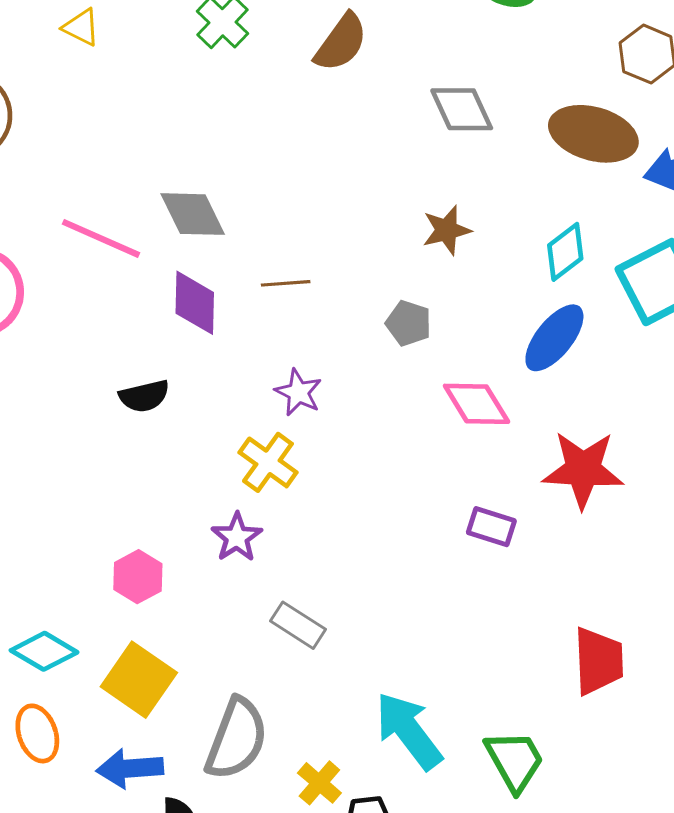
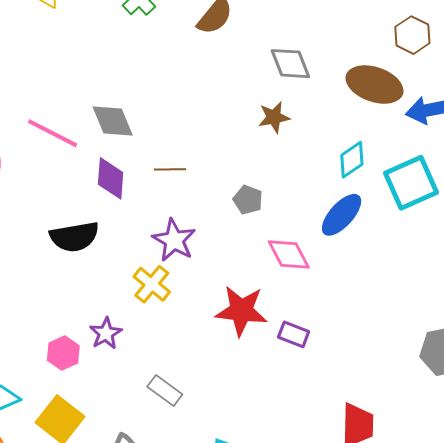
brown star: (447, 230) -> (274, 117), moved
purple star: (298, 392) -> (174, 240), size x1.4
black semicircle: (144, 396) -> (74, 237), size x1.5
red star: (583, 470) -> (241, 311), moved
purple star: (237, 537) -> (106, 333), moved

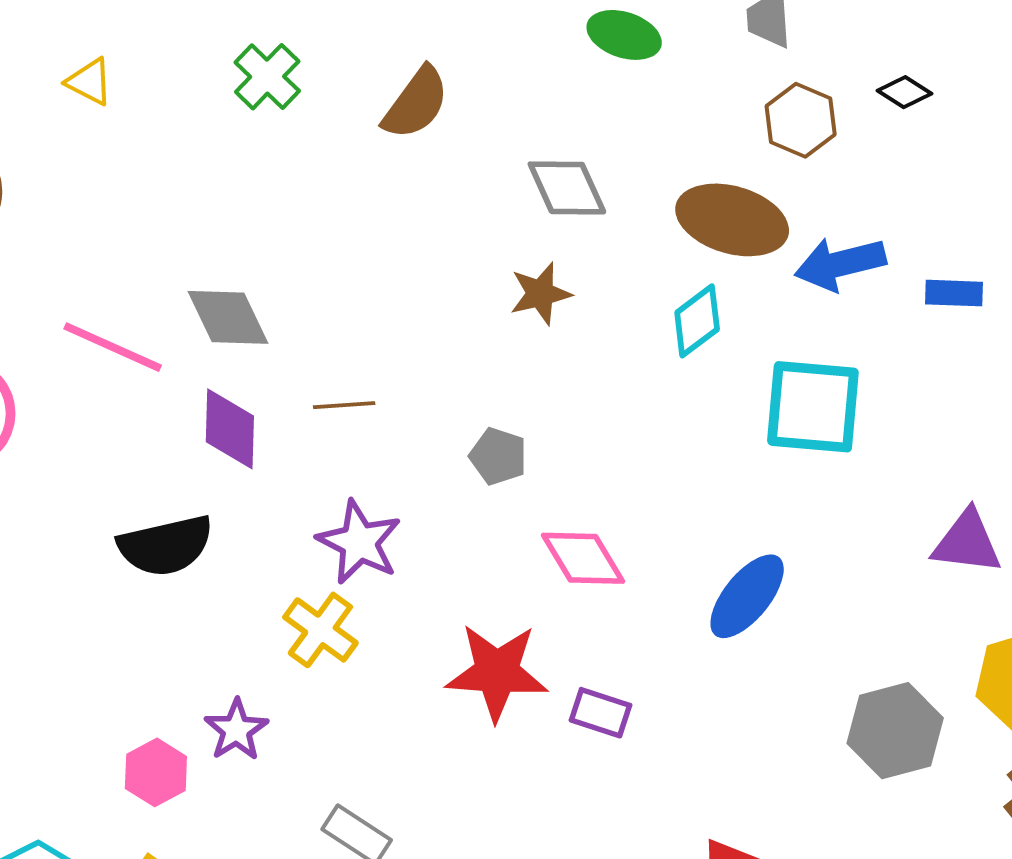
cyan diamond: (352, 160) -> (697, 321), moved
cyan square: (411, 183) -> (813, 407), turned 32
blue ellipse: (342, 215) -> (747, 596), moved

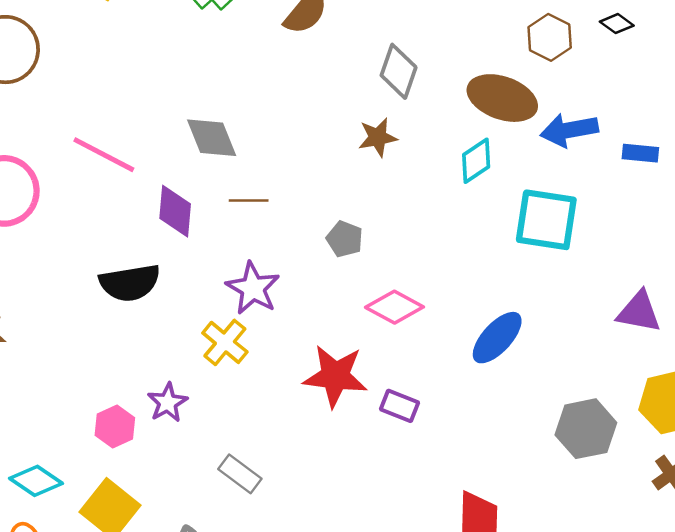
gray diamond: (567, 188) -> (399, 71), turned 40
gray diamond: (228, 317) -> (212, 138), moved
pink diamond: (583, 558) -> (394, 307), turned -34

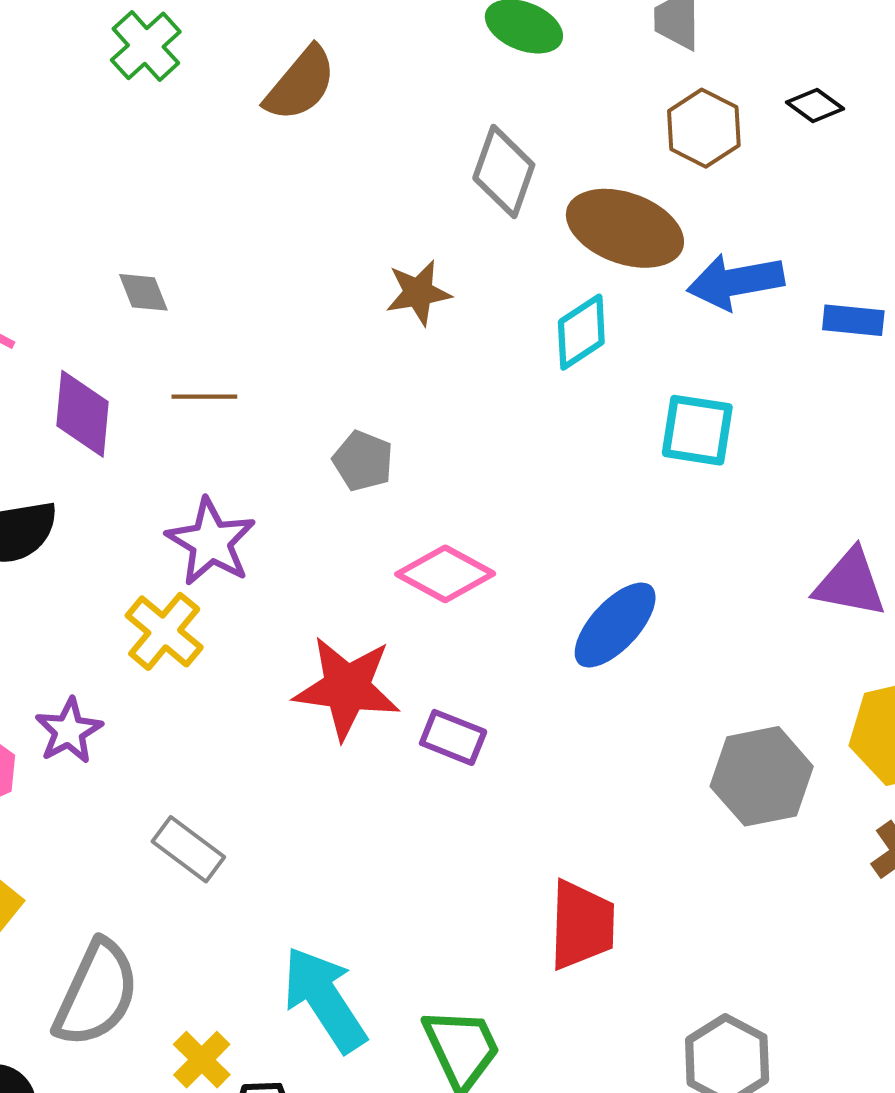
gray diamond: (399, 71) -> (504, 172), moved
gray diamond: (212, 138) -> (143, 292), size x0.6
cyan square: (546, 220) -> (697, 430), size x0.7

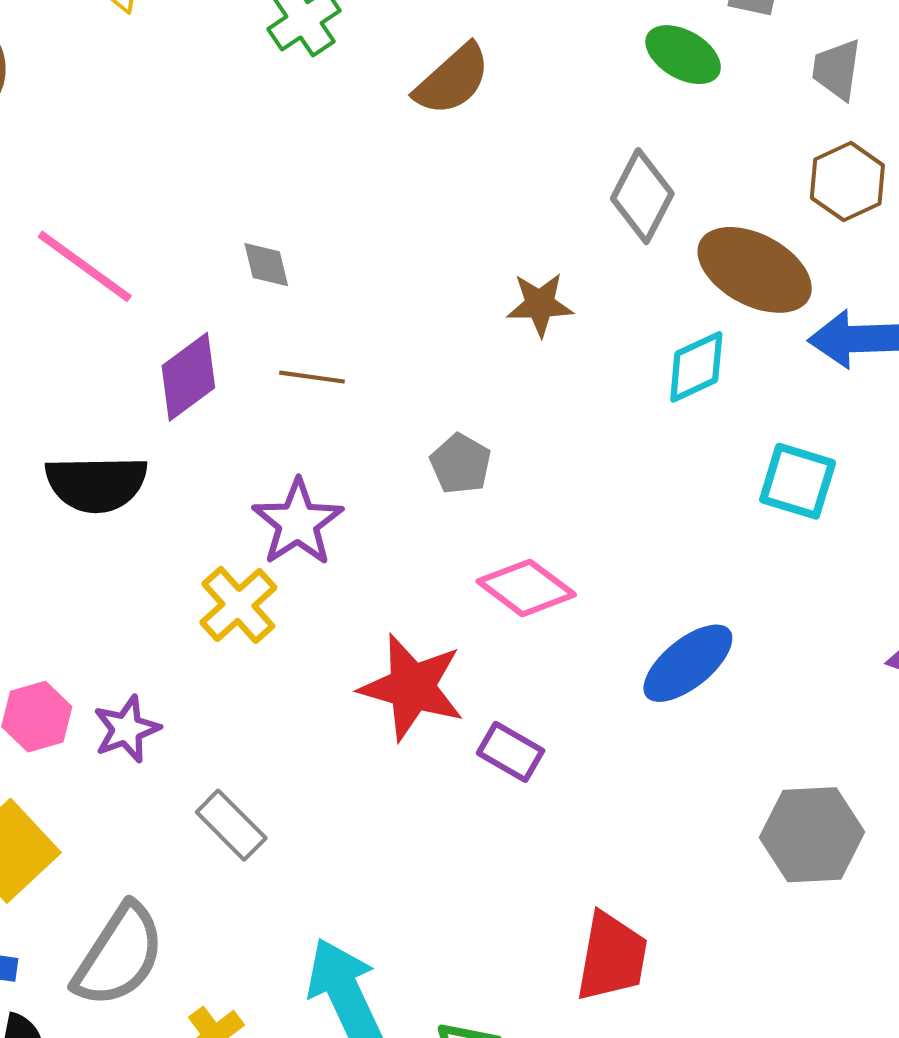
purple diamond: (83, 414) -> (188, 377), turned 40
purple star: (69, 731) -> (127, 729), moved

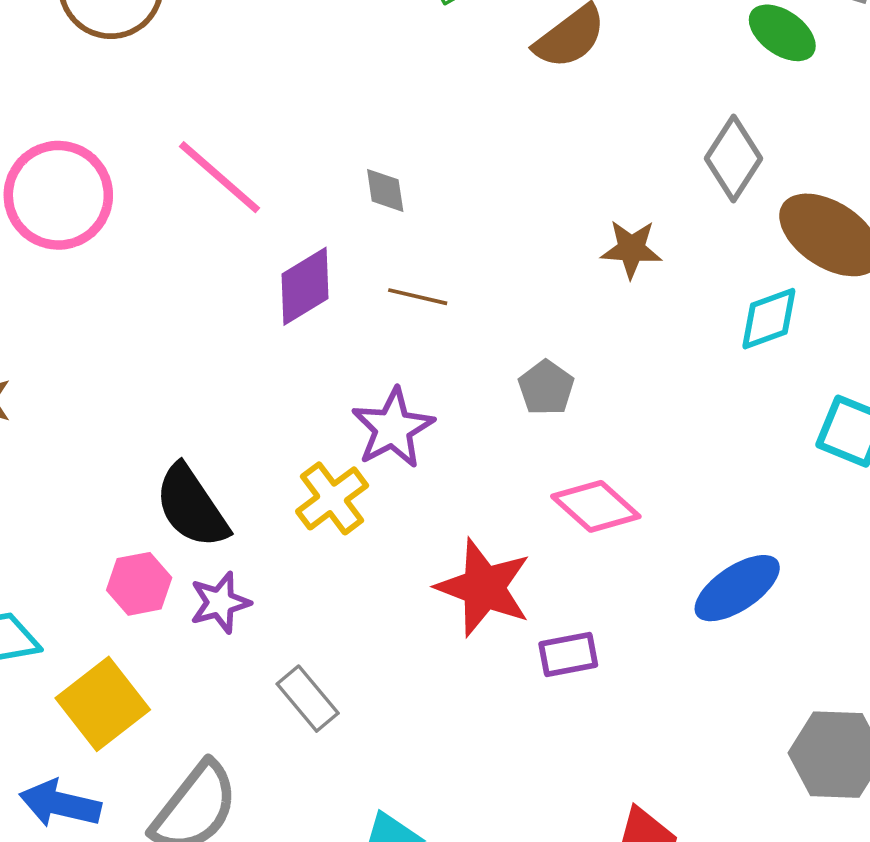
black semicircle: (96, 484) -> (192, 506), moved, turned 52
purple rectangle: (511, 752) -> (568, 654), turned -46

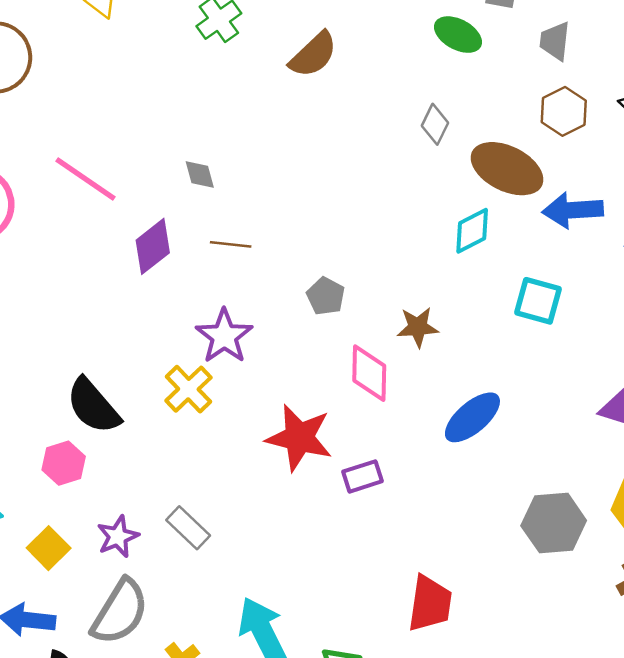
gray diamond: (734, 159) -> (435, 124), size x0.7
brown star: (631, 249) -> (418, 327), moved
pink diamond: (596, 506) -> (369, 373), turned 56
purple star: (220, 603) -> (118, 537), moved
yellow square: (103, 704) -> (49, 548), size x0.7

